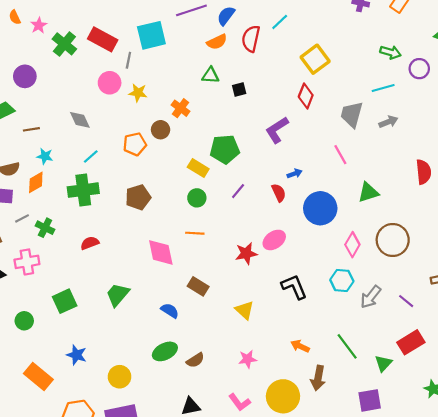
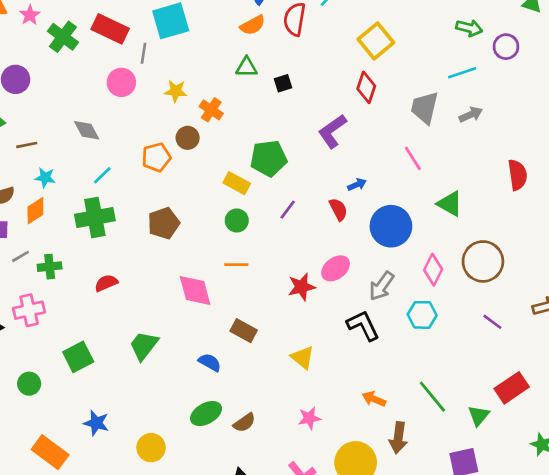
yellow star: (138, 93) -> (176, 91), moved
green triangle: (368, 192) -> (450, 204), turned 50
green cross: (45, 228) -> (50, 267), turned -30
gray arrow: (371, 297) -> (382, 286), moved
purple line: (406, 301) -> (492, 322), moved

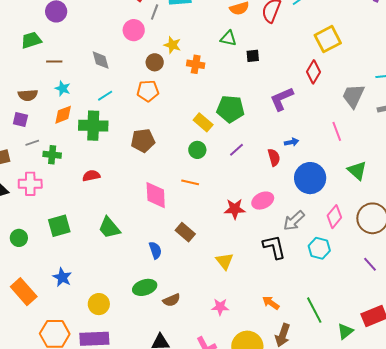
orange cross: (211, 110) -> (196, 64), turned -36
brown circle: (188, 138) -> (155, 62), moved
orange diamond: (35, 211) -> (63, 115), moved
green trapezoid: (144, 346) -> (109, 228), turned -90
blue semicircle: (210, 362) -> (155, 250), turned 30

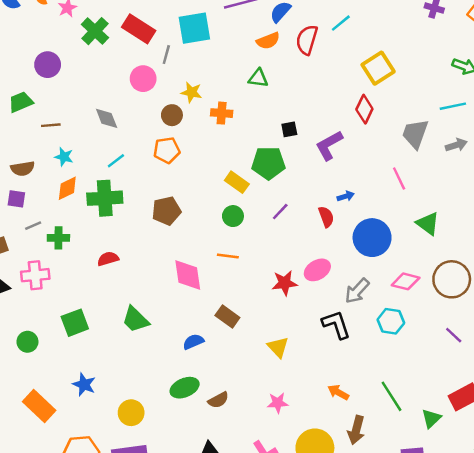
black square: (253, 56) -> (289, 129), moved
pink diamond: (334, 217) -> (406, 281), turned 70
blue semicircle: (155, 250) -> (193, 342), turned -90

